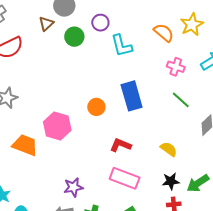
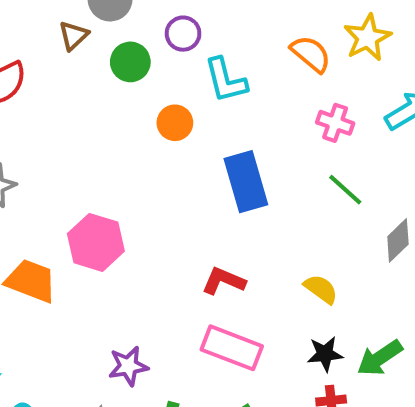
orange circle: (96, 107) -> (175, 123), moved

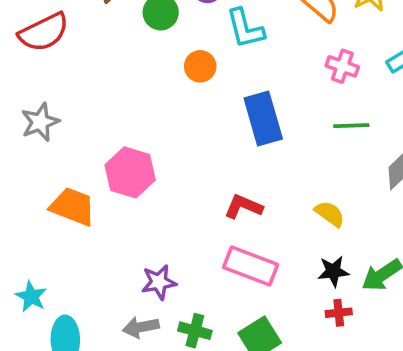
green line: (345, 190) -> (351, 126), turned -44

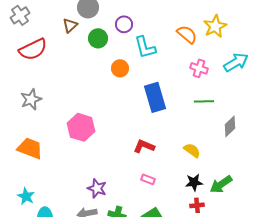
orange trapezoid: (73, 207) -> (30, 148), moved
pink rectangle: (251, 266) -> (148, 179), size x0.5
purple star: (159, 282) -> (97, 188), turned 30

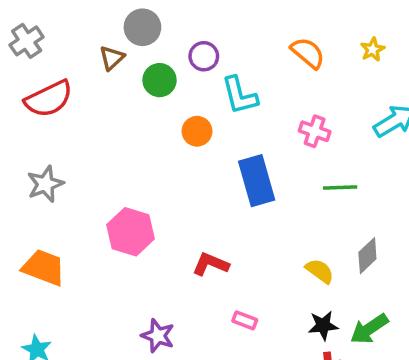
yellow star: (215, 26) -> (373, 49), moved, size x0.6
orange semicircle: (187, 34) -> (308, 53), moved
pink cross: (199, 68) -> (315, 131), moved
gray diamond: (230, 126) -> (367, 256), moved
red L-shape: (144, 146) -> (211, 264), moved

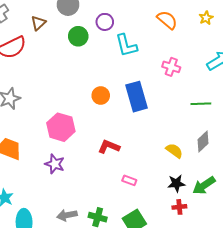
brown triangle: (112, 58) -> (38, 23), moved
orange circle: (197, 131) -> (101, 96), moved
green line: (340, 187) -> (201, 104), moved
purple star: (158, 336) -> (55, 164), moved

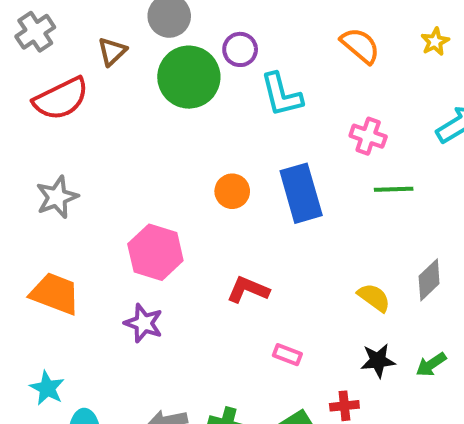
green circle: (78, 36) -> (189, 77), size x1.6
green line: (201, 104) -> (394, 189), moved
green arrow: (204, 185) -> (431, 364), size x0.7
red cross: (179, 207) -> (344, 406), moved

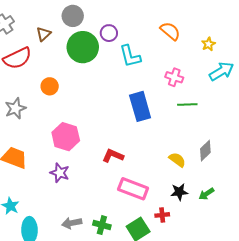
yellow star: (435, 42) -> (208, 44), moved
orange circle: (232, 191) -> (50, 86), moved
pink rectangle: (287, 355) -> (133, 189), size x2.0

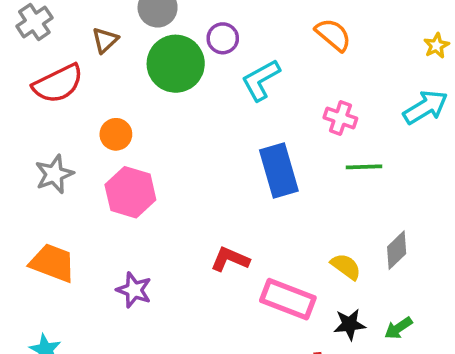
yellow star: (208, 44) -> (436, 46), moved
cyan L-shape: (130, 56) -> (261, 80), turned 75
pink hexagon: (66, 137) -> (130, 192), moved
pink rectangle: (133, 189) -> (288, 299), moved

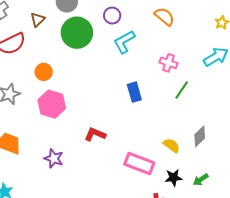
purple circle: (223, 38) -> (112, 16), moved
green line: (364, 167) -> (182, 90), turned -54
blue rectangle: (279, 171) -> (134, 92), size x0.7
red L-shape: (230, 259) -> (95, 134), moved

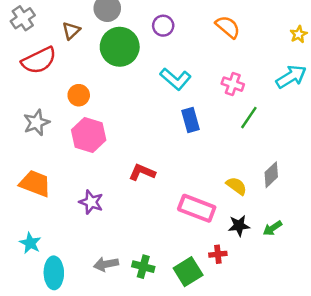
cyan L-shape: (124, 42) -> (176, 79), moved, turned -110

